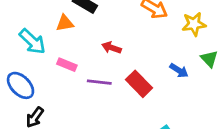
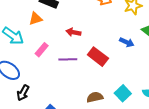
pink rectangle: (67, 65) -> (42, 50), turned -64

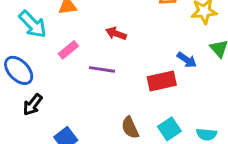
red rectangle: (98, 57) -> (162, 81), moved, turned -60
brown semicircle: (95, 97) -> (130, 128), turned -112

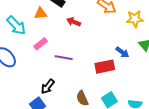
red arrow: (116, 34) -> (74, 22), moved
black arrow: (33, 105) -> (48, 86), moved

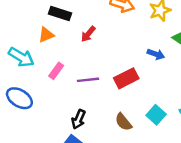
red arrow: (74, 22) -> (88, 34), turned -56
red rectangle: (105, 67) -> (126, 78), moved

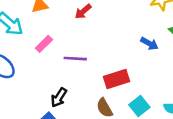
red rectangle: (126, 78) -> (117, 79), moved

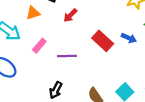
red rectangle: (117, 79) -> (103, 41), moved, turned 65

